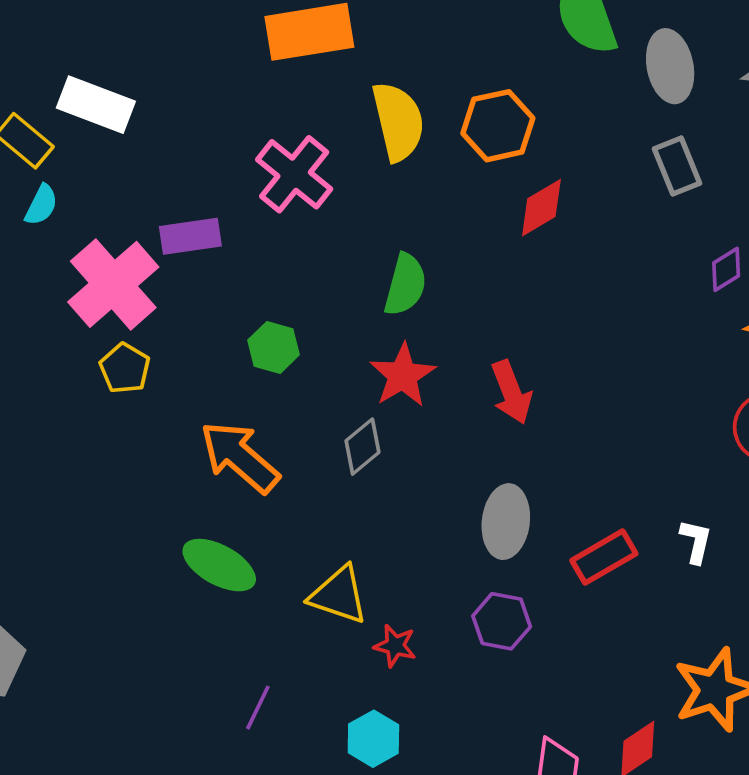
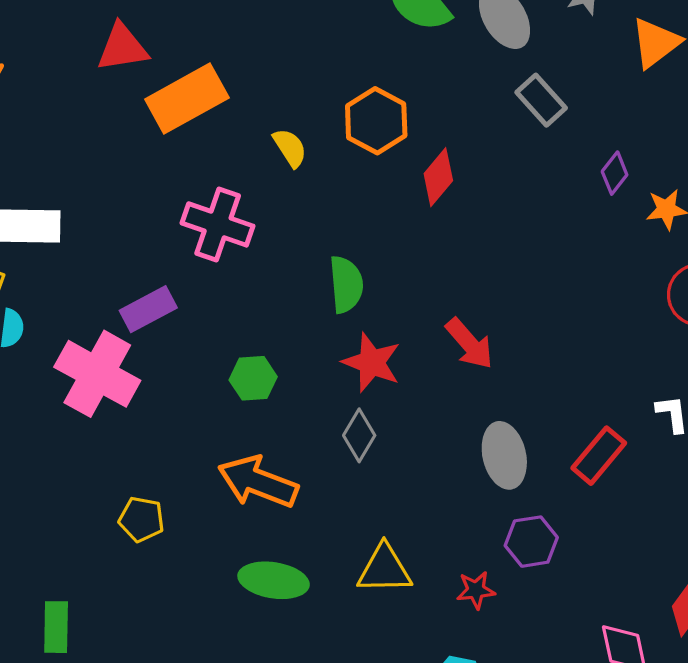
yellow semicircle: (398, 122) -> (290, 148), size x0.6
yellow pentagon: (125, 368) -> (141, 519), moved
red star: (395, 646) -> (476, 590), moved

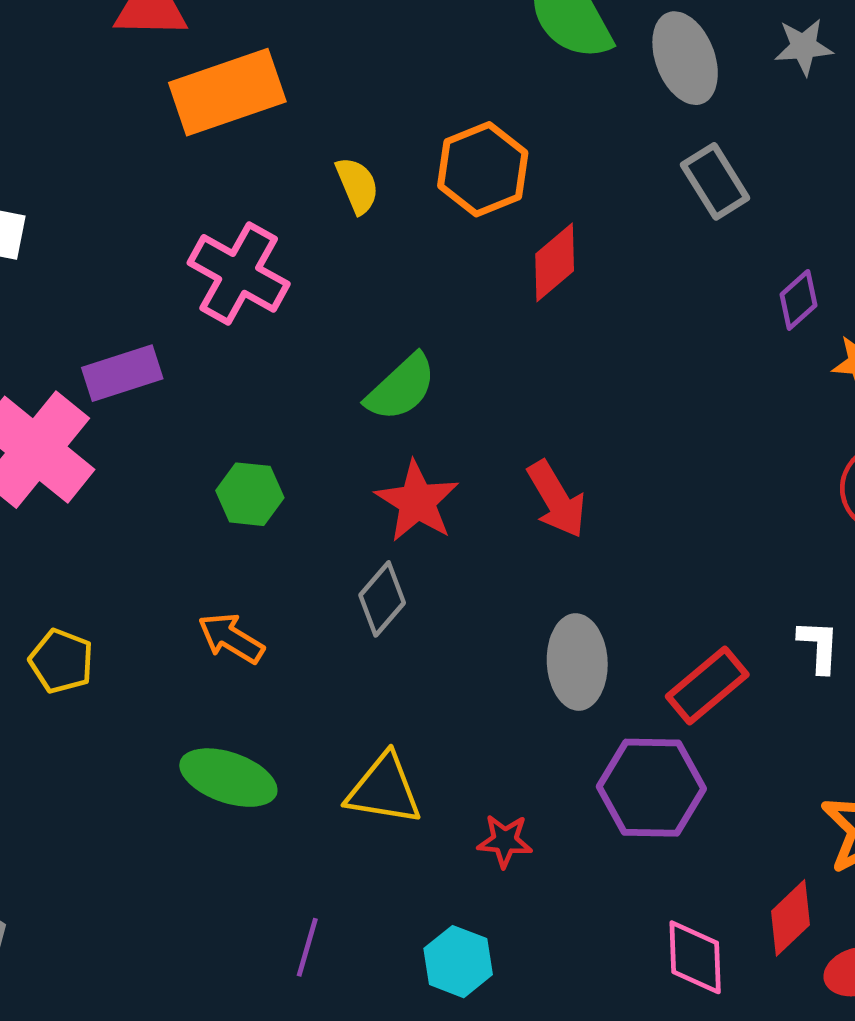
green semicircle: (346, 284) -> (401, 388), turned 42
orange arrow: (258, 482) -> (231, 638), size x0.6
purple hexagon: (531, 542) -> (651, 788), moved, size x1.4

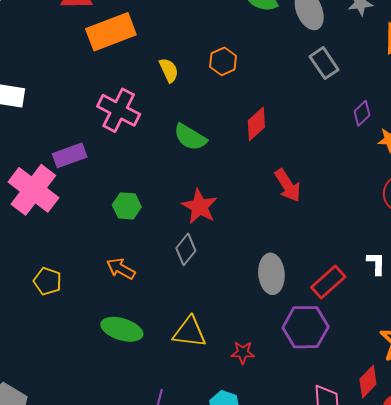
orange hexagon: (483, 169) -> (223, 61), size x0.7
red diamond: (555, 262) -> (256, 124), moved
green semicircle: (401, 388) -> (190, 137), moved, turned 76
red arrow: (557, 499) -> (288, 185), moved

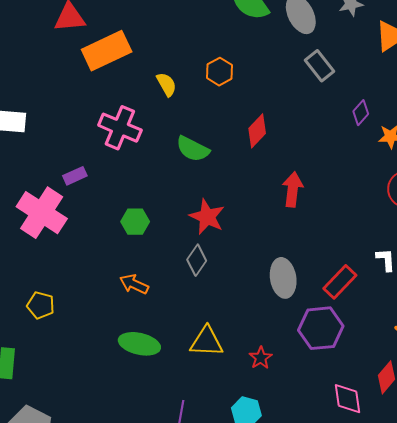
purple rectangle: (70, 155) -> (75, 176), size x0.7
red arrow: (288, 185) -> (293, 189), turned -136
yellow pentagon: (48, 281) -> (41, 305), moved
red star: (243, 353) -> (261, 358), turned -30

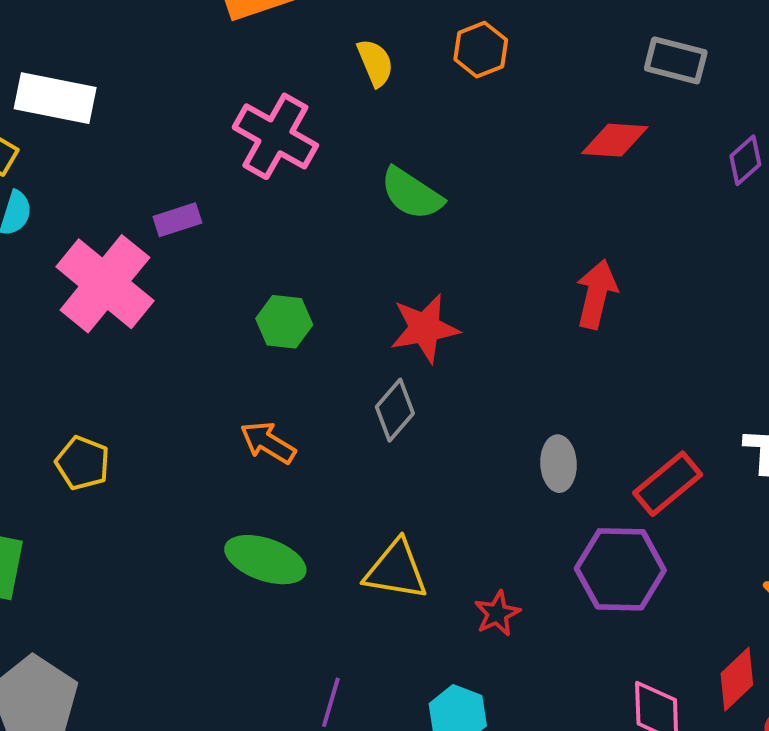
gray rectangle: (319, 66) -> (676, 60), turned -44
red diamond: (257, 131) -> (615, 140), moved, turned 44
red star: (207, 217) -> (425, 328), turned 30
gray ellipse: (283, 278) -> (558, 464), size x0.7

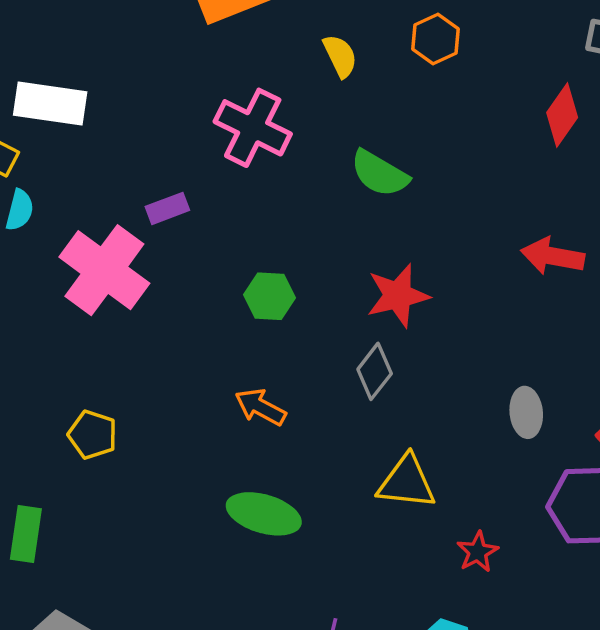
red diamond: (615, 140) -> (562, 115), turned -56
red arrow: (596, 294) -> (553, 256), turned -90
yellow triangle: (396, 570) -> (407, 482), moved

